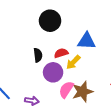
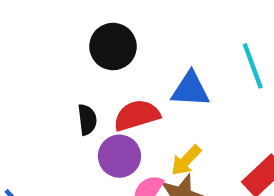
red semicircle: (61, 53) -> (137, 115), size x1.5
yellow arrow: (73, 62) -> (186, 160), moved

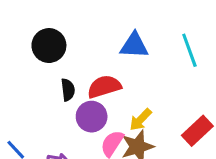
black circle: (113, 47) -> (49, 46), moved
blue triangle: (190, 90) -> (134, 46), moved

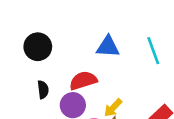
black semicircle: (68, 90) -> (43, 90), moved

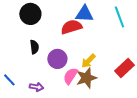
red semicircle: (83, 80) -> (71, 27), moved

